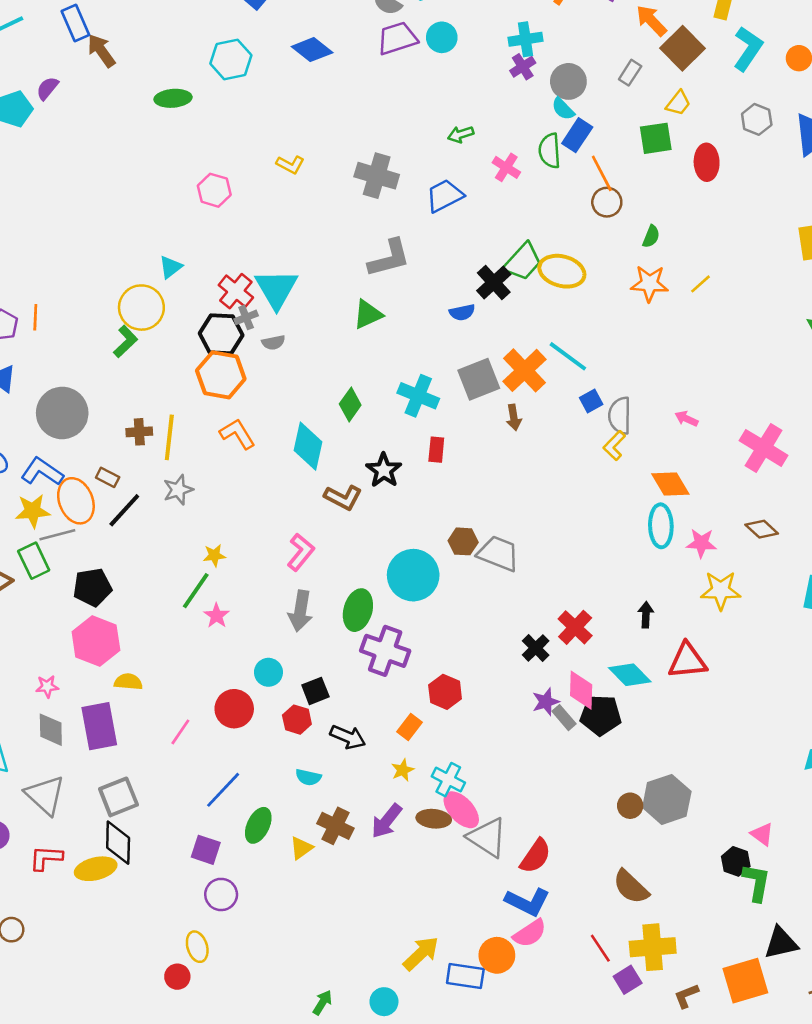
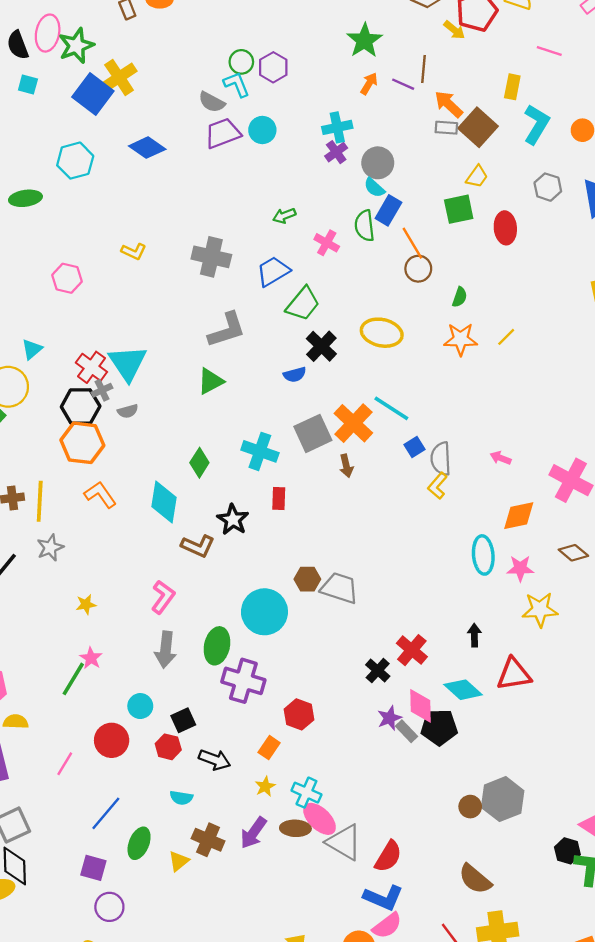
gray rectangle: (630, 73) -> (446, 128), moved, turned 65
green trapezoid: (523, 262) -> (303, 304), moved
orange diamond: (670, 484) -> (519, 516), moved, turned -68
green line: (196, 591) -> (73, 679), moved

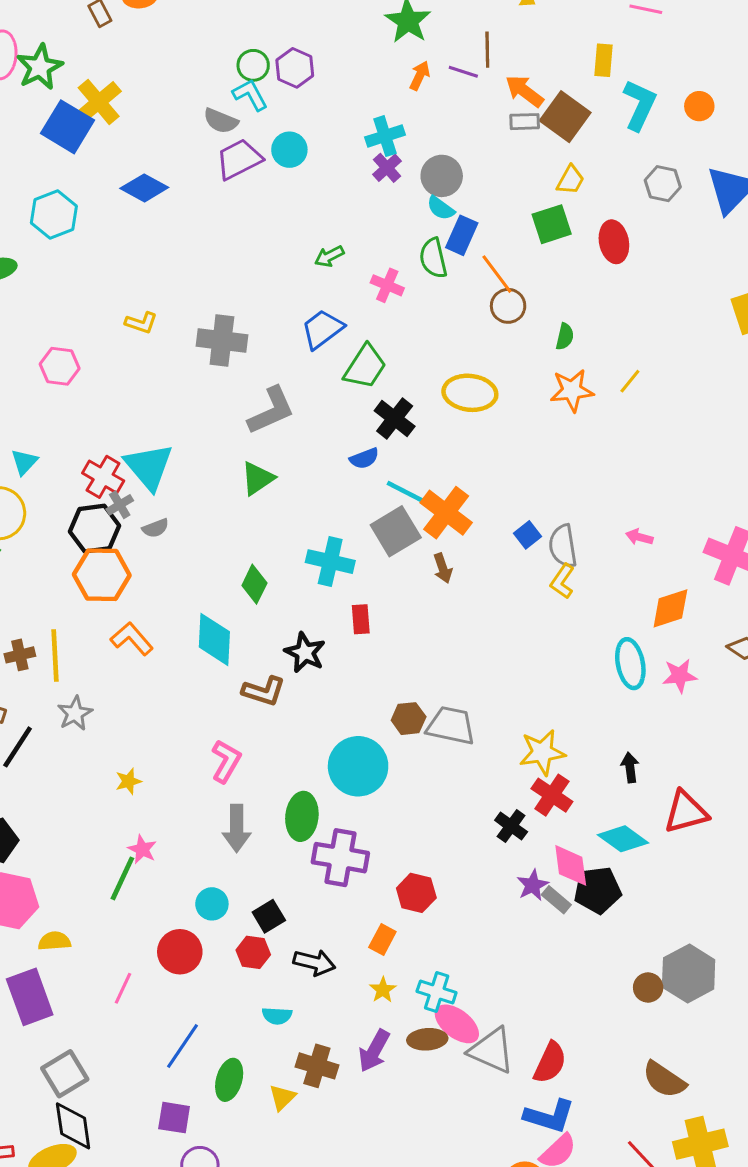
gray cross: (211, 257) -> (222, 341), moved
cyan line: (391, 408) -> (410, 494), moved
yellow star: (540, 610) -> (542, 752), moved

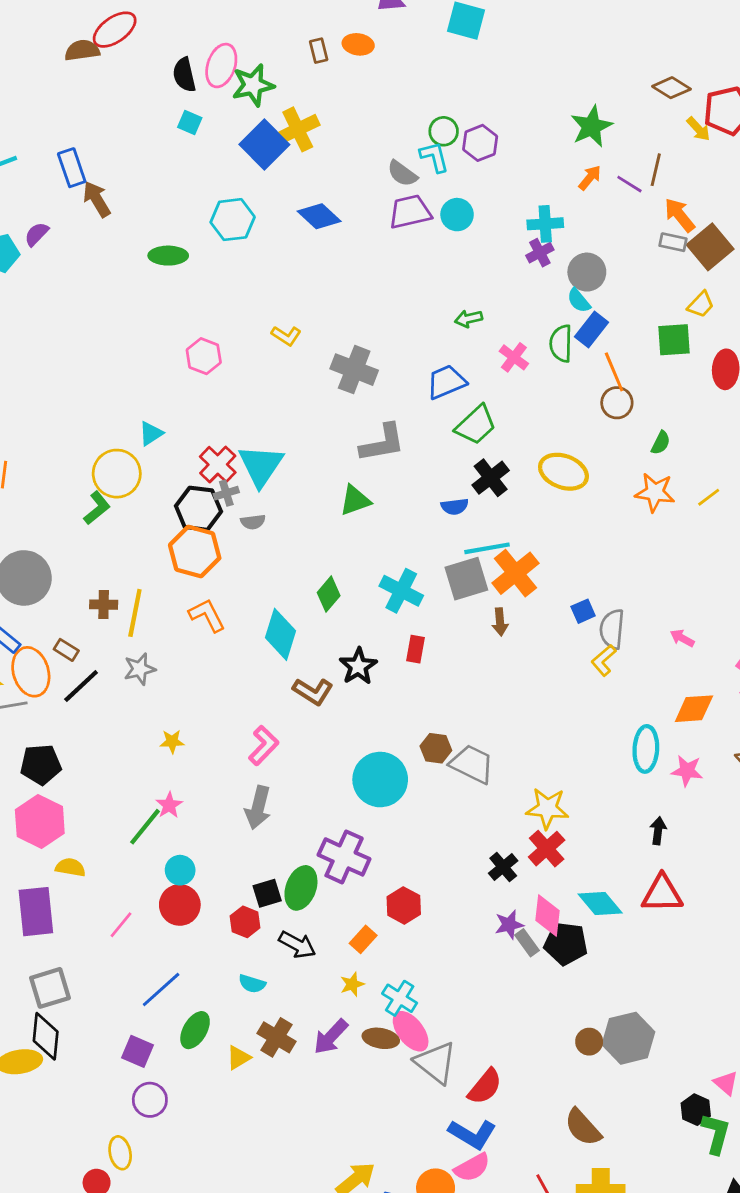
cyan line: (410, 494) -> (487, 548), turned -51
black arrow: (630, 767) -> (658, 831), moved
green ellipse: (302, 816) -> (301, 888), moved
cyan circle: (212, 904) -> (180, 870), moved

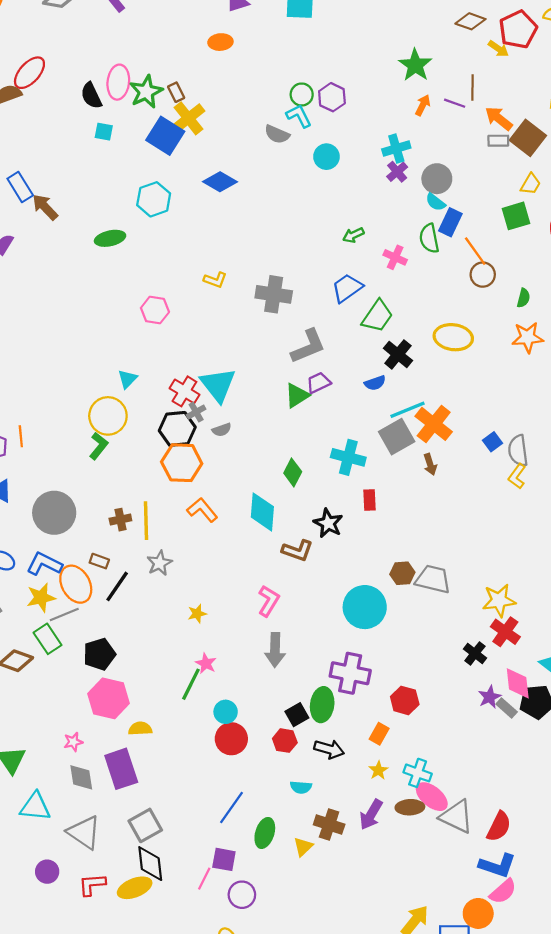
brown rectangle: (319, 51) -> (176, 92), moved
purple trapezoid: (410, 212) -> (319, 383), moved, size x0.7
pink line: (121, 925) -> (204, 879), moved

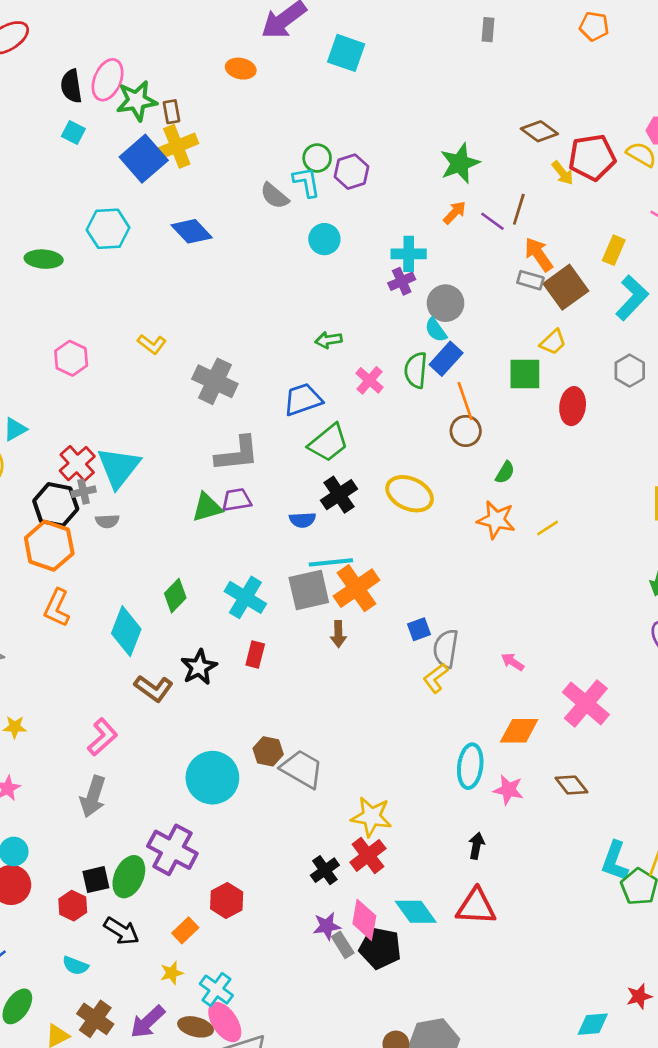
orange L-shape: (202, 510) -> (57, 608), turned -132

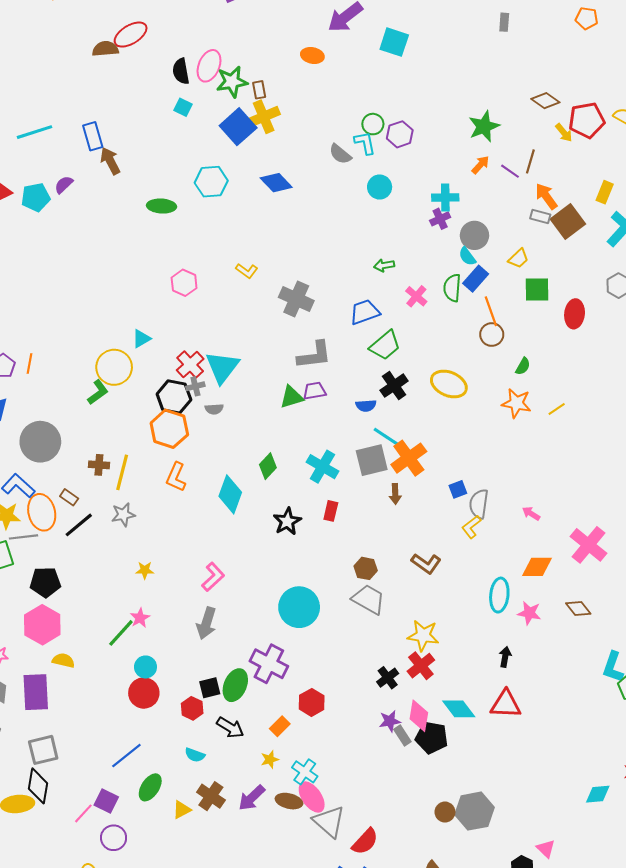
yellow trapezoid: (553, 342) -> (518, 259), moved
cyan line: (331, 562) -> (389, 438), turned 40
brown L-shape: (154, 688) -> (426, 563), moved
brown hexagon: (268, 751) -> (366, 568), moved

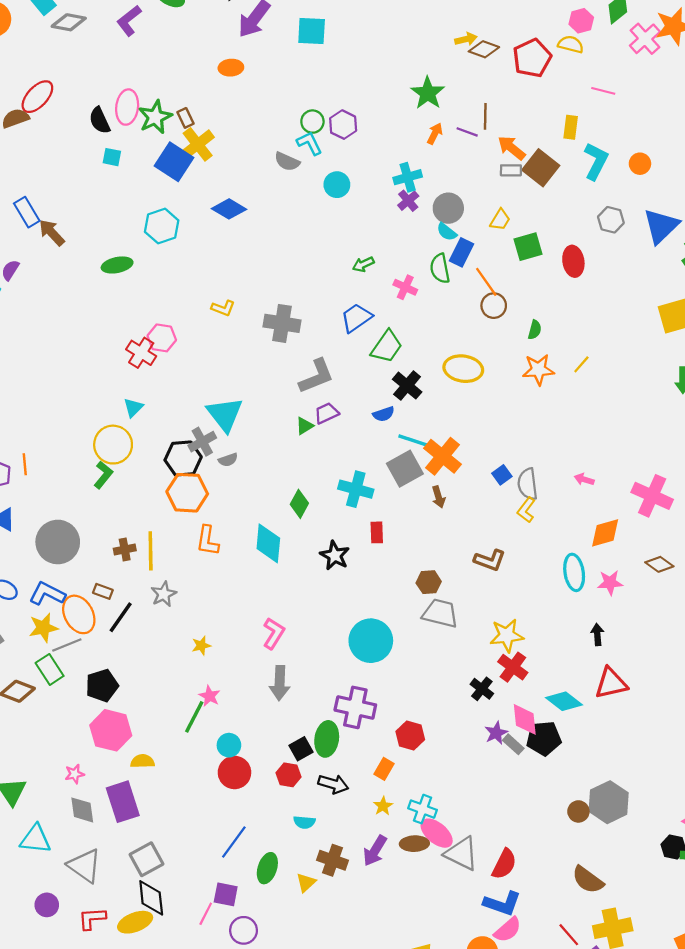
yellow arrow: (564, 133) -> (466, 39), moved, turned -48
red cross: (190, 365) -> (141, 353), moved
gray cross: (195, 386) -> (202, 442), size x1.4
green triangle: (292, 397) -> (305, 426), size x0.7

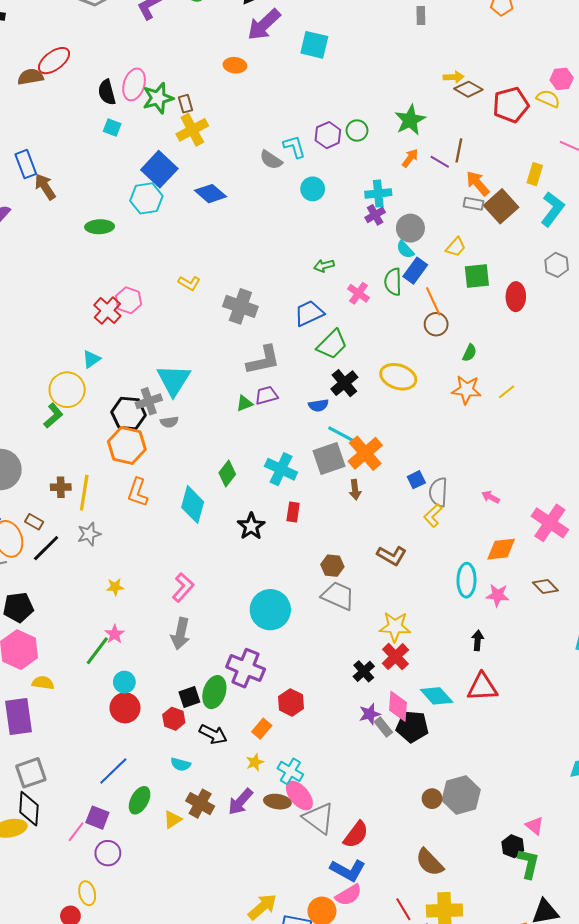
green circle: (312, 122) -> (357, 131), moved
blue square: (174, 162) -> (159, 169), moved

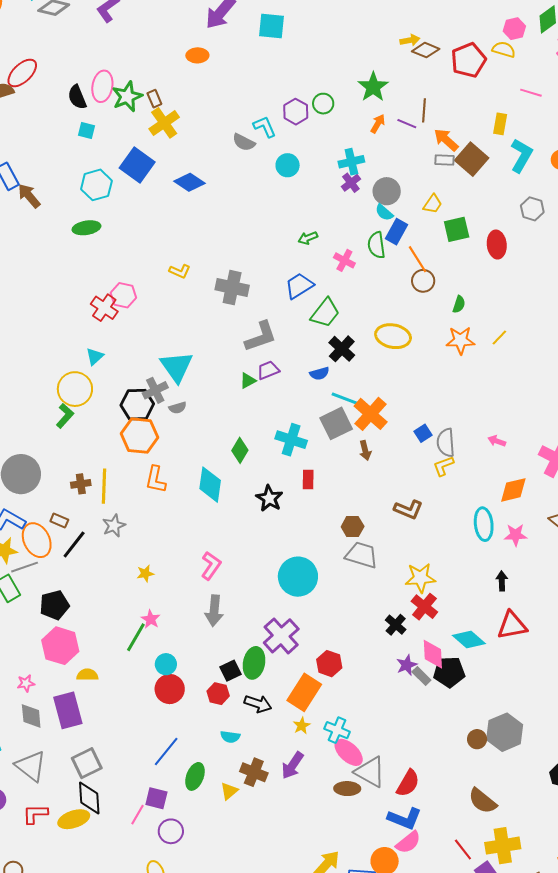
cyan hexagon: (146, 198) -> (96, 185), moved
yellow L-shape: (433, 516) -> (443, 466), turned 30
purple cross: (246, 668) -> (281, 636), turned 33
orange rectangle: (262, 729) -> (304, 692), size x1.8
brown ellipse: (277, 802) -> (347, 789), moved

